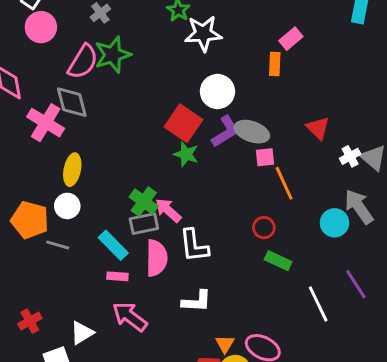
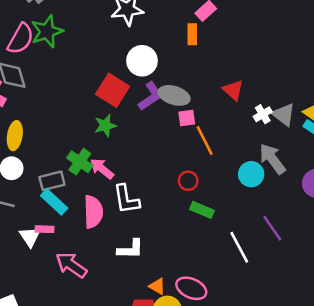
green star: (186, 154) -> (105, 126), moved, turned -30
gray rectangle: (144, 224) -> (52, 181), moved
pink rectangle: (117, 276) -> (44, 229), moved
white triangle: (82, 333) -> (30, 237), moved, turned -30
orange triangle: (225, 344) -> (157, 286), turned -30

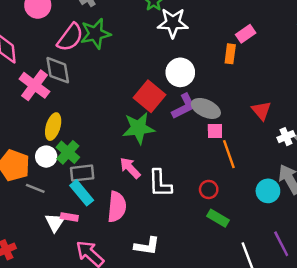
green star: (105, 126) -> (138, 128), size x1.5
green cross: (80, 162) -> (68, 152), moved
white L-shape: (126, 199) -> (160, 183), moved

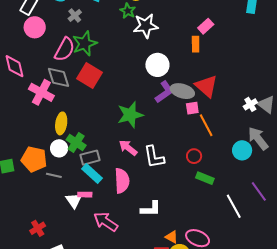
red square: (149, 96) -> (89, 76), moved
red triangle: (261, 111) -> (206, 86), moved, size x1.4

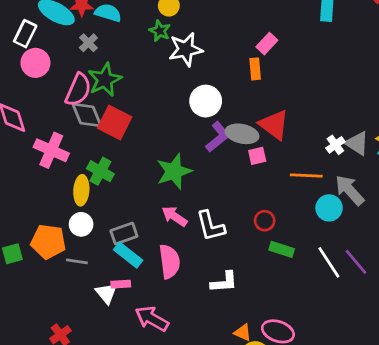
gray diamond: (58, 77) -> (87, 115), moved
orange line: (206, 125) -> (306, 176), moved, turned -55
green cross: (76, 142) -> (100, 171), moved
white line: (234, 206) -> (329, 262), moved
white L-shape: (151, 209) -> (224, 282), moved

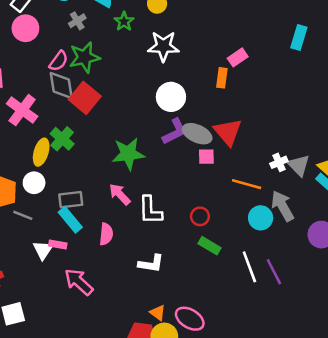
green star: (160, 31) -> (124, 21), moved
pink semicircle: (78, 90) -> (59, 61), size x0.7
pink semicircle: (169, 262) -> (106, 234), size x0.7

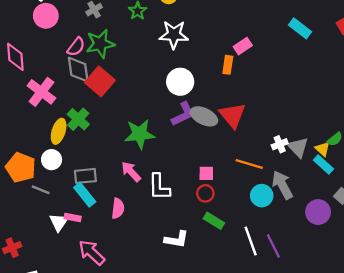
cyan rectangle: (299, 37) -> (300, 28), turned -70
pink square: (206, 157) -> (206, 173), moved
white L-shape: (151, 264) -> (176, 239), moved

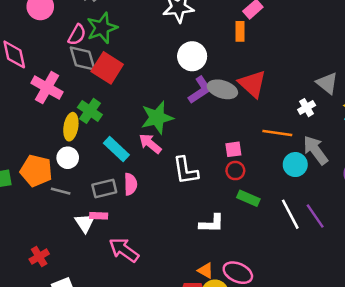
gray triangle: (298, 147) -> (327, 83), moved
pink arrow: (131, 172) -> (150, 144), moved
gray rectangle: (85, 176) -> (104, 188), moved
cyan rectangle: (85, 195) -> (116, 149), moved
pink semicircle: (118, 208) -> (130, 184), moved

